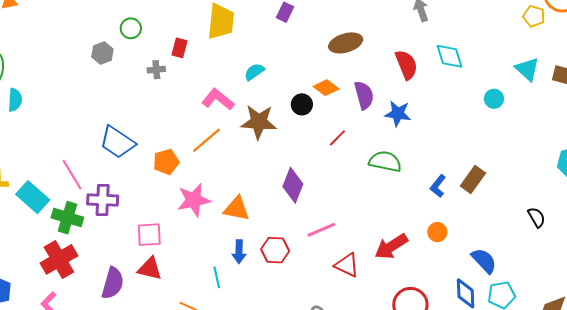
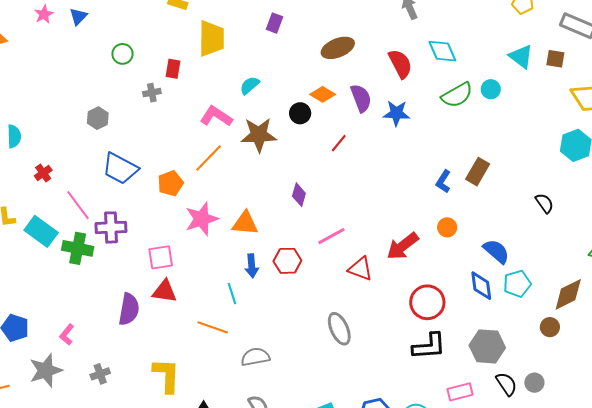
gray hexagon: (102, 53) -> (98, 118), moved
green semicircle: (385, 161) -> (457, 95), moved, turned 144
purple diamond: (293, 185) -> (299, 195), size x0.7
red cross: (59, 259) -> (43, 173), moved, size x0.5

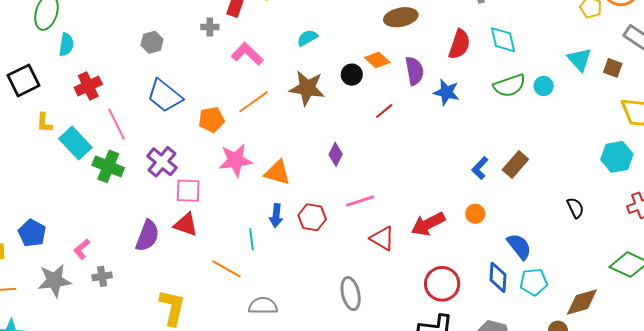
red semicircle: (400, 64) -> (459, 44), turned 36
pink L-shape: (216, 116) -> (247, 54), moved
red cross: (43, 173) -> (88, 86), size x1.5
purple cross: (111, 227) -> (162, 162), moved, turned 32
gray cross: (100, 374) -> (102, 276), moved

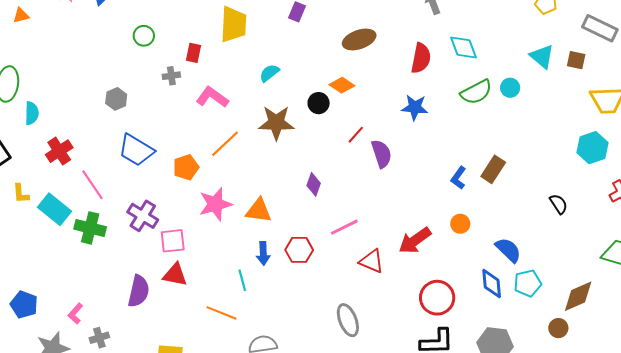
purple semicircle: (414, 71) -> (382, 154), moved

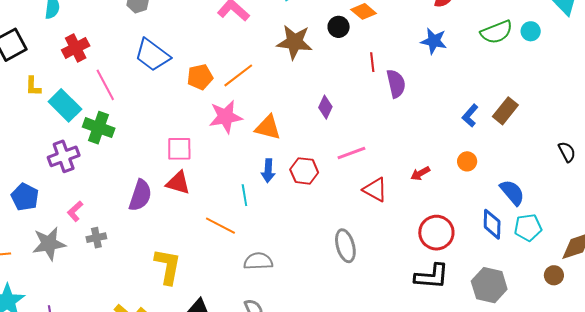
red line: (356, 135) -> (372, 62), turned -54
orange line: (225, 144) -> (238, 75), moved
purple cross: (143, 216) -> (64, 156), moved, turned 32
red arrow: (415, 241) -> (420, 173), size x0.6

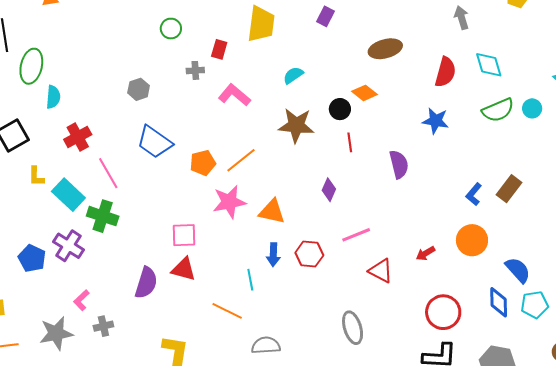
red line: (372, 62) -> (350, 142), moved
purple cross: (64, 156) -> (68, 246), turned -36
orange circle: (467, 161) -> (472, 240), size x1.6
blue pentagon: (25, 197) -> (32, 258), moved

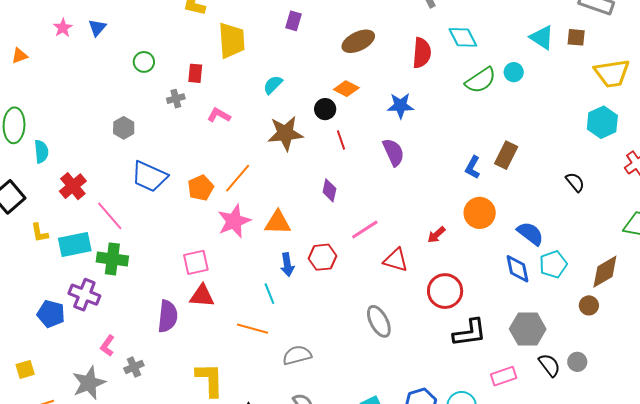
pink L-shape: (234, 95) -> (219, 115), size x0.7
blue star: (436, 121) -> (400, 106), moved
cyan rectangle: (68, 195) -> (75, 245), turned -44
red circle: (443, 312) -> (445, 291), moved

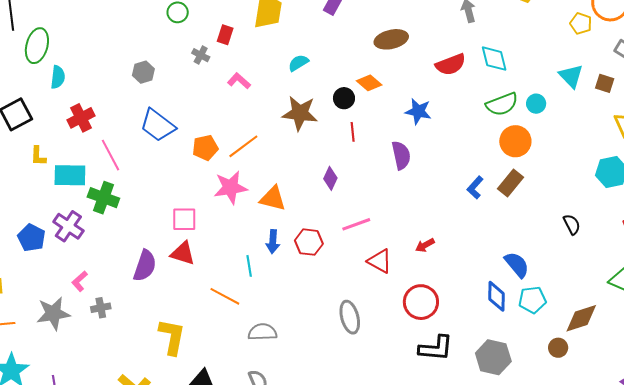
red semicircle: (422, 53) -> (451, 65), turned 52
gray cross: (176, 99) -> (201, 55), turned 30
orange circle: (480, 213) -> (515, 141), moved

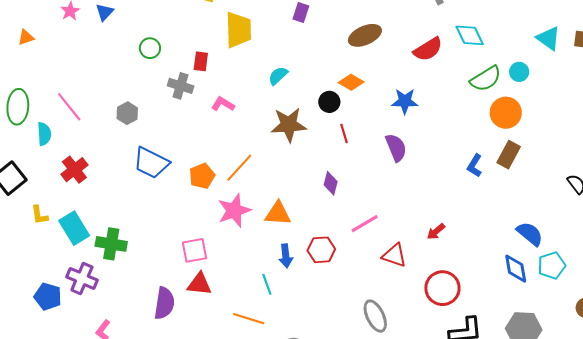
gray cross: (201, 55) -> (181, 86), size x1.4
pink line: (110, 155) -> (69, 107), moved
cyan rectangle: (70, 175) -> (74, 228), turned 68

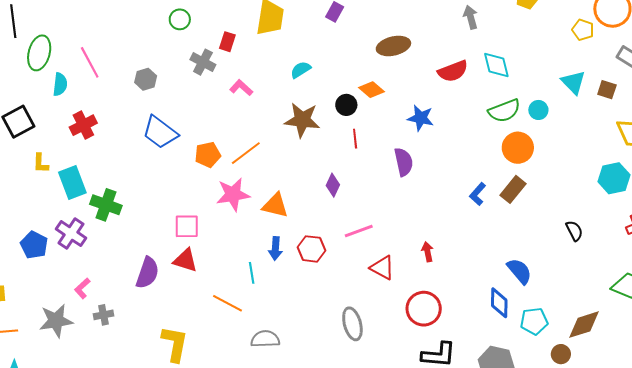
red arrow: (436, 232) -> (428, 252), turned 108
cyan pentagon: (552, 265) -> (534, 321), moved

